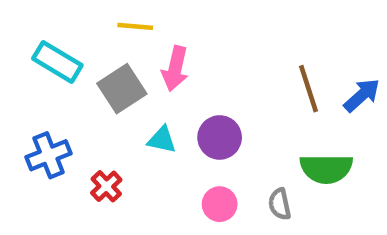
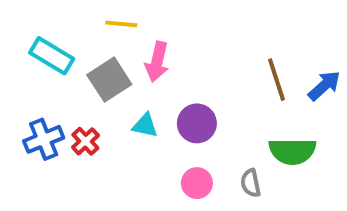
red cross: (106, 186) -> (85, 141), moved

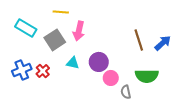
pink circle: (197, 183) -> (111, 78), moved

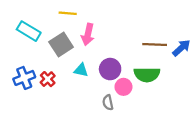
brown line: (139, 40) -> (155, 44), turned -70
green semicircle: (147, 76) -> (147, 75), moved
gray semicircle: (126, 92) -> (108, 102), moved

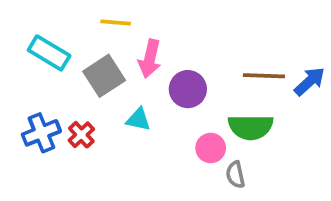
purple circle: (110, 69) -> (188, 89), moved
gray semicircle: (108, 102) -> (235, 175), moved

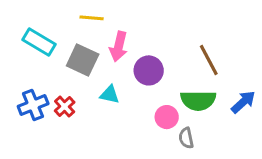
gray square: (104, 76) -> (83, 60), turned -32
brown line: (264, 76) -> (209, 60), turned 60
blue arrow: (310, 81) -> (243, 102), moved

